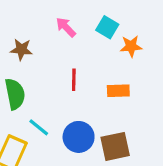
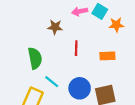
pink arrow: (66, 27) -> (80, 11), moved, turned -56
brown star: (21, 49) -> (55, 27), moved

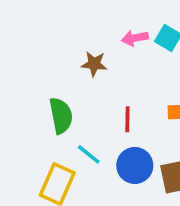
red line: (76, 48) -> (127, 119), moved

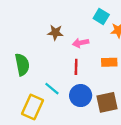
pink arrow: (135, 38) -> (81, 43), moved
green semicircle: (61, 116) -> (22, 65), moved

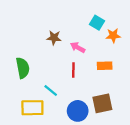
pink arrow: (81, 43) -> (78, 47), turned 40
blue circle: (81, 96) -> (78, 111), moved
yellow rectangle: (32, 107) -> (32, 108), turned 65

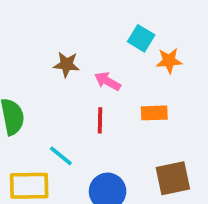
brown square: (102, 103) -> (173, 178), moved

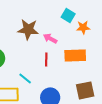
brown star: (66, 64) -> (28, 29), size x1.5
orange rectangle: (154, 113) -> (75, 55), size x1.5

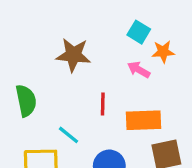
pink arrow: (50, 38) -> (139, 70), moved
orange rectangle: (75, 55) -> (144, 120), moved

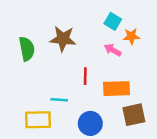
green semicircle: (26, 101) -> (27, 49), moved
cyan line: (68, 135) -> (59, 100), turned -35

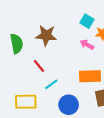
red line: (85, 76) -> (39, 66), moved, turned -40
cyan line: (59, 100) -> (51, 84), moved, turned -40

